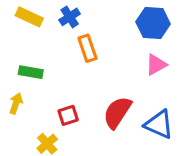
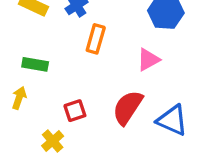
orange rectangle: (87, 48) -> (96, 39), turned 35
pink triangle: (156, 65) -> (148, 60), moved

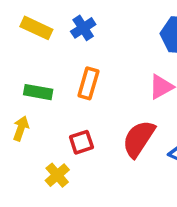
orange rectangle: (96, 39) -> (88, 83), moved

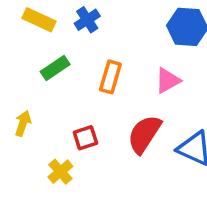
orange rectangle: (88, 83) -> (110, 77), moved
green rectangle: (38, 92) -> (55, 68), moved, turned -44

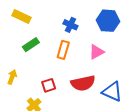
blue cross: (87, 20) -> (70, 25), moved, turned -32
red semicircle: (144, 134) -> (83, 83), turned -135

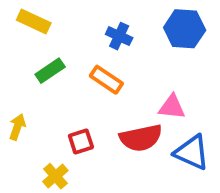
orange rectangle: (63, 50) -> (106, 80), turned -72
pink triangle: (97, 52) -> (172, 107), moved, turned 35

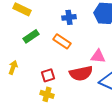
blue cross: (119, 36) -> (69, 17), turned -32
yellow cross: (55, 176) -> (47, 94), moved, turned -32

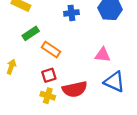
orange rectangle: (62, 41) -> (51, 49), moved
red semicircle: (81, 73) -> (75, 89), moved

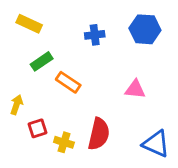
red square: (49, 75) -> (37, 128), moved
blue triangle: (114, 82) -> (156, 144), moved
red semicircle: (75, 89) -> (99, 134), turned -65

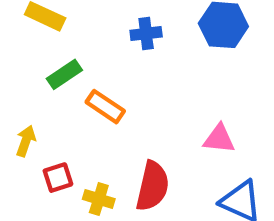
pink triangle: (135, 89) -> (219, 139), moved

